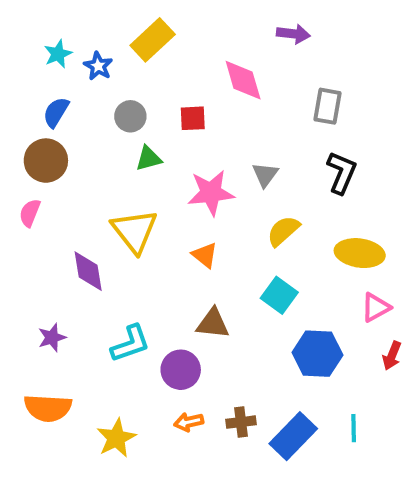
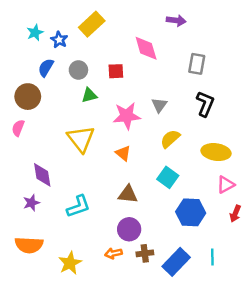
blue semicircle: (56, 112) -> (46, 68), moved
purple diamond: (88, 271) -> (42, 175), moved
purple circle: (181, 370) -> (129, 229), moved

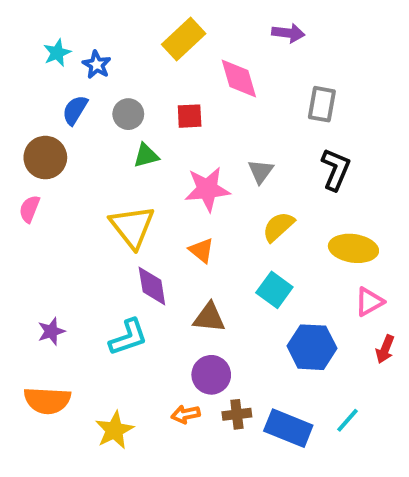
yellow rectangle: (92, 24) -> (184, 39), moved
purple diamond: (42, 175) -> (152, 286), moved
cyan line: (212, 257) -> (348, 420), turned 42
blue rectangle: (176, 262) -> (288, 428), turned 68

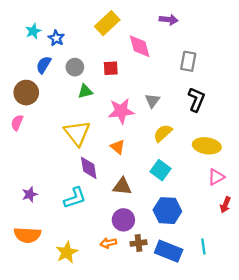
blue hexagon: (312, 347) -> (167, 211), moved
cyan line: (348, 420) -> (203, 246), turned -49

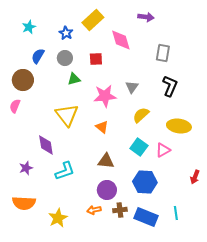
blue star: (56, 38) -> (66, 33), moved
purple diamond: (89, 168) -> (46, 145), moved
pink triangle: (216, 177) -> (163, 150), moved

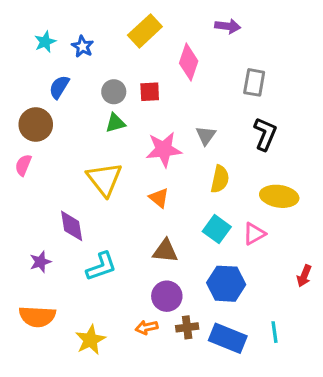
blue star: (66, 33) -> (83, 47), moved
pink diamond: (121, 40) -> (189, 62), turned 35
gray circle: (65, 58) -> (114, 92), moved
yellow semicircle: (141, 115) -> (220, 179), turned 144

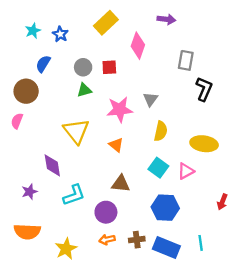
black L-shape: (265, 134) -> (204, 89), moved
purple circle: (167, 296) -> (106, 212), moved

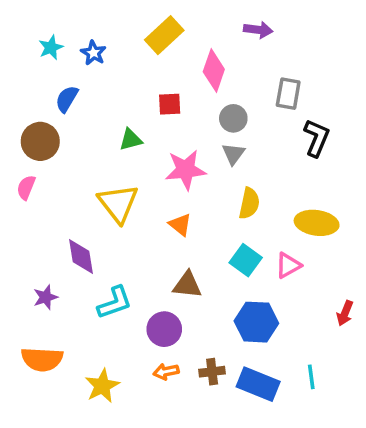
gray circle: (83, 67) -> (233, 118), moved

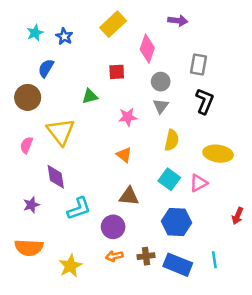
black L-shape: (317, 138) -> (205, 101), moved
pink star: (185, 170) -> (128, 117), size x0.7
pink semicircle: (26, 187) -> (26, 145), moved
yellow triangle: (118, 203) -> (61, 132), moved

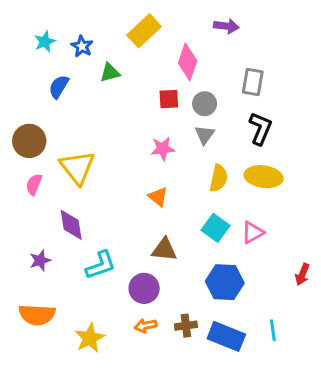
red square: (117, 72) -> (169, 99), moved
green triangle: (90, 96) -> (110, 73), moved
brown circle: (28, 97) -> (29, 141), moved
yellow ellipse: (218, 154) -> (264, 177), moved

